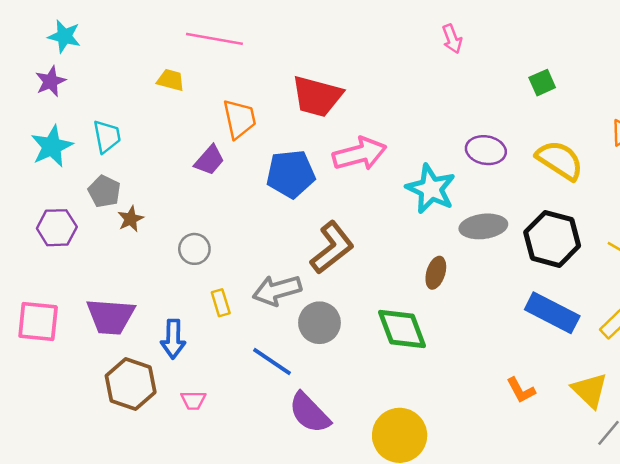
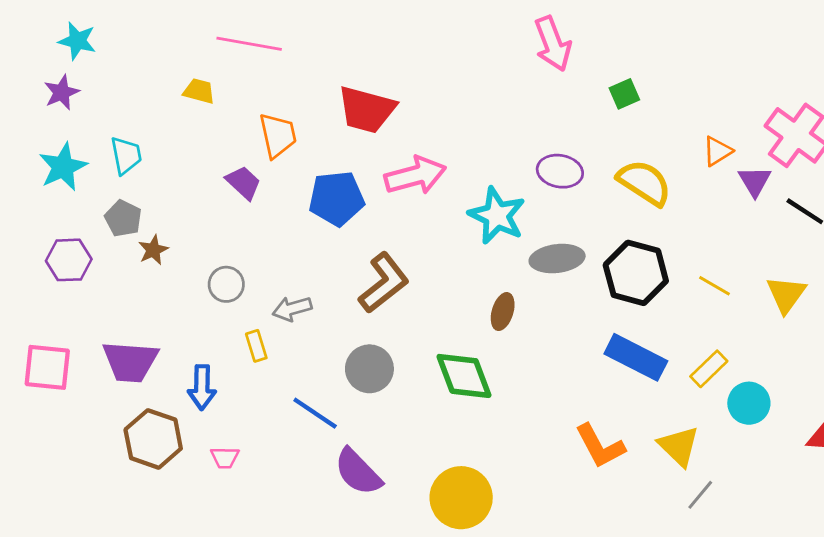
pink arrow: (452, 39) -> (553, 44), moved, size x1.6
purple trapezoid: (209, 160) -> (243, 183), turned -88
gray arrow: (277, 290) -> (292, 309), moved, size x0.7
orange L-shape: (521, 390) -> (600, 446), size x1.5

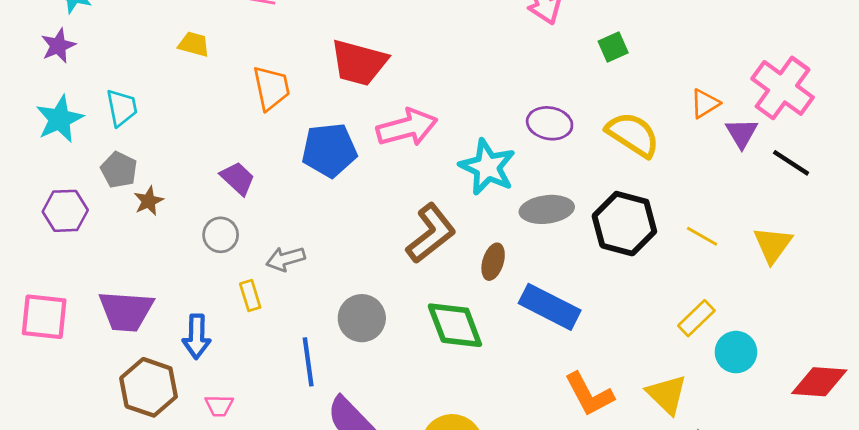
purple trapezoid: (243, 183) -> (238, 178), moved
brown L-shape: (384, 283) -> (431, 233), moved
blue rectangle: (636, 357) -> (550, 307), moved
blue line: (315, 413) -> (308, 362), turned 48

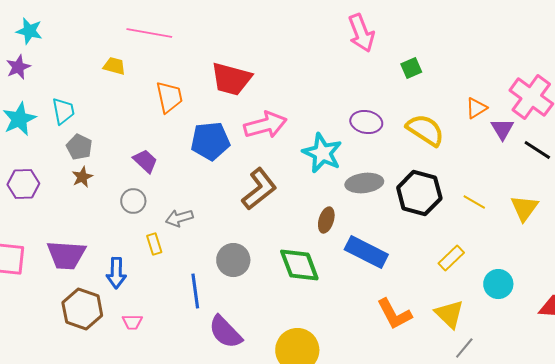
gray pentagon: (119, 170) -> (79, 147), moved
brown L-shape: (431, 233) -> (259, 189), moved
yellow rectangle: (696, 318) -> (451, 258), moved

